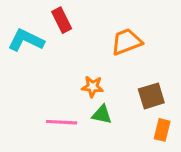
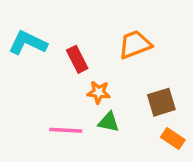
red rectangle: (62, 20) -> (77, 59), moved
orange rectangle: (162, 130) -> (173, 139), turned -70

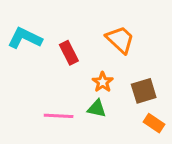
orange trapezoid: (135, 45) -> (120, 40), turned 64
orange star: (99, 92) -> (103, 82), moved, turned 30

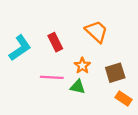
cyan L-shape: (25, 38) -> (20, 48), moved, turned 120
pink line: (59, 116) -> (52, 77), moved

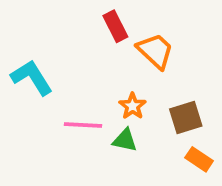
red rectangle: (55, 42) -> (115, 26), moved
cyan L-shape: (20, 48) -> (32, 78), turned -88

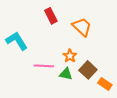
red rectangle: (115, 26) -> (51, 16), moved
brown square: (186, 117) -> (88, 70), moved, turned -30

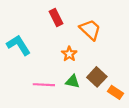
orange star: (70, 56) -> (69, 54), moved
pink line: (44, 66) -> (44, 85), moved

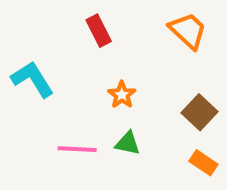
orange trapezoid: (90, 30) -> (188, 31), moved
brown square: (97, 77) -> (200, 112), moved

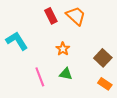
orange trapezoid: (188, 31) -> (76, 16), moved
pink line: (77, 149) -> (40, 77), turned 66

